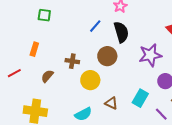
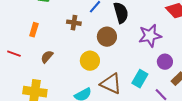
brown cross: (72, 61) -> (74, 23), moved
red line: (14, 73) -> (14, 54), turned 48
brown triangle: (111, 103) -> (111, 84), size x1.6

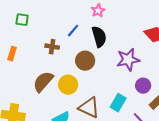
brown semicircle: (47, 57) -> (43, 82), moved, size x1.6

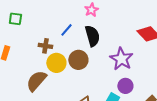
purple star: (128, 60) -> (121, 59), turned -30
yellow circle: (68, 85) -> (56, 63), moved
purple circle: (143, 86) -> (125, 86), moved

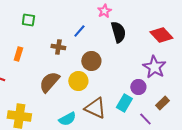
black semicircle: (92, 36) -> (118, 32), moved
purple star: (121, 59) -> (154, 67), moved
yellow circle: (56, 63) -> (78, 81), moved

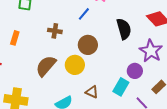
blue line: (79, 31) -> (84, 14), moved
black semicircle: (118, 32) -> (124, 29), moved
brown triangle: (95, 108) -> (92, 92), size x0.6

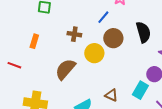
brown circle: (88, 45) -> (113, 38), moved
yellow circle: (75, 65) -> (94, 53), moved

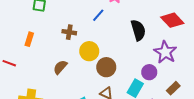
brown circle: (113, 38) -> (106, 67), moved
brown semicircle: (65, 69) -> (60, 67), size x0.7

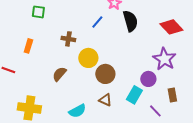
black semicircle: (138, 30) -> (130, 21), moved
brown rectangle: (173, 88) -> (172, 95), turned -56

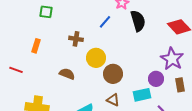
brown semicircle: (59, 74) -> (67, 74), turned 70
cyan rectangle: (134, 95) -> (142, 95), turned 48
brown rectangle: (172, 95) -> (180, 85), moved

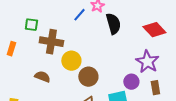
green square: (46, 12) -> (31, 25), moved
blue line: (105, 22) -> (79, 15), moved
brown cross: (76, 39) -> (51, 42), size x1.6

